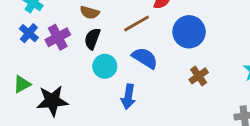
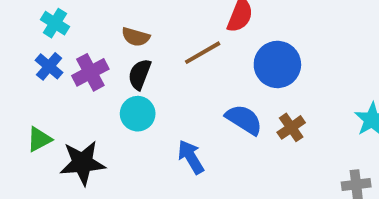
blue semicircle: (145, 58) -> (244, 120), moved
cyan circle: (105, 66) -> (138, 114), moved
blue arrow: (128, 97) -> (191, 157), turned 140

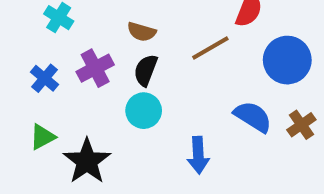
blue cross: (49, 66) -> (45, 78), moved
blue arrow: (191, 157) -> (198, 155), turned -152
black star: (83, 163) -> (87, 161), turned -30

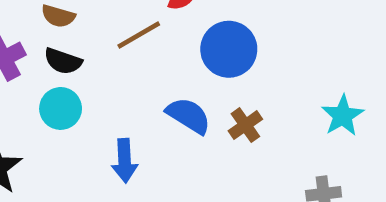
black semicircle: (146, 70) -> (63, 61), turned -92

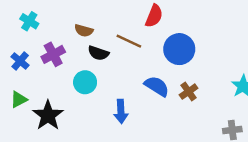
brown line: (139, 35) -> (129, 41), turned 55
black semicircle: (63, 61) -> (98, 53), moved

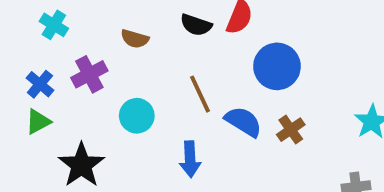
brown line: (129, 41) -> (200, 94), moved, turned 40
black semicircle: (98, 53) -> (196, 25), moved
green triangle: (19, 99) -> (38, 122), moved

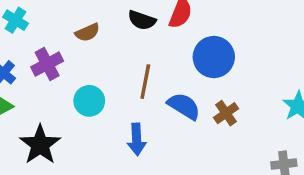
brown semicircle: (135, 39) -> (87, 32), turned -40
brown line: (200, 94) -> (145, 82), turned 36

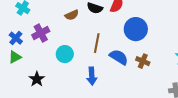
brown semicircle: (87, 32) -> (72, 15), moved
brown cross: (226, 113) -> (143, 61), turned -32
black star: (40, 145) -> (37, 79), size x0.7

